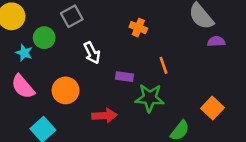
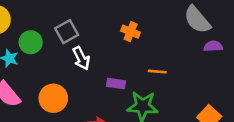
gray square: (72, 16) -> (67, 32), moved
orange line: (163, 65) -> (157, 72), turned -66

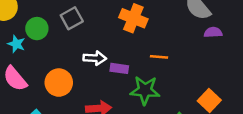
orange cross: (131, 32) -> (133, 18), size x1.5
white arrow: (81, 58) -> (95, 58), moved, turned -60

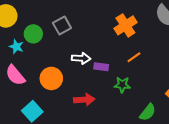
orange cross: (133, 18) -> (125, 25), moved, turned 35
orange line: (159, 57) -> (134, 57), turned -40
green star: (145, 90) -> (122, 85), size x0.7

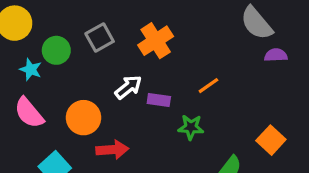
orange cross: (125, 25) -> (156, 41), moved
white arrow: (81, 58) -> (128, 87), turned -42
red arrow: (84, 100) -> (112, 150), moved

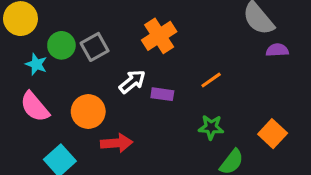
gray square: (100, 38) -> (95, 47), moved
green star: (191, 127) -> (211, 127), moved

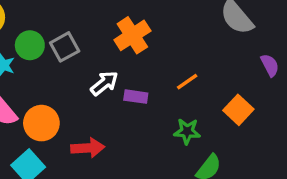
purple semicircle: (277, 50) -> (270, 65), moved, turned 65
orange circle: (88, 112) -> (41, 123), moved
orange square: (273, 134) -> (238, 110), moved

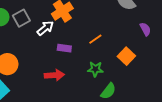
white arrow: (104, 83) -> (45, 28), moved
red arrow: (88, 148) -> (54, 75), moved

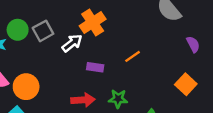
orange square: (126, 56) -> (186, 84), moved
green star: (95, 69) -> (118, 99), moved

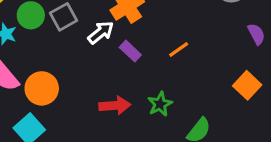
purple rectangle: (95, 67) -> (130, 51), moved, turned 35
green star: (118, 99) -> (160, 104), turned -30

